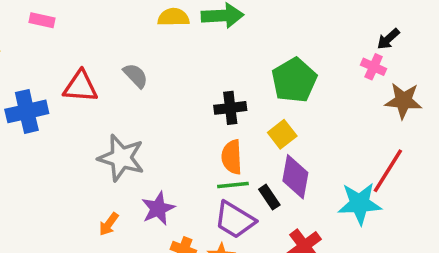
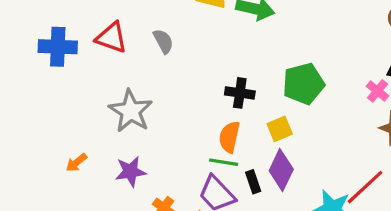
purple star: (158, 209) -> (131, 171), moved
orange arrow: (109, 224) -> (76, 163), moved

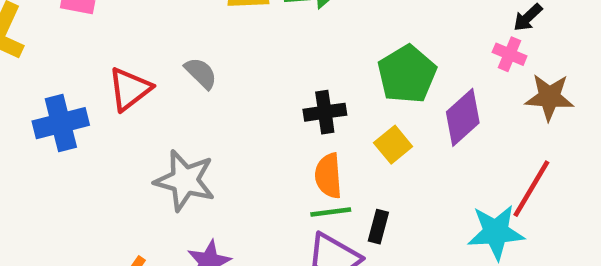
red triangle: (112, 38) -> (130, 89), turned -40
purple diamond: (281, 170) -> (463, 117), moved, turned 39
black rectangle: (253, 182) -> (378, 227), turned 50

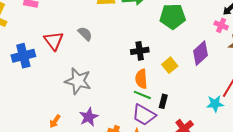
green pentagon: (407, 74) -> (173, 16), moved, turned 30
red triangle: (130, 89) -> (54, 41), turned -30
green line: (331, 212) -> (142, 95), turned 30
cyan star: (496, 232) -> (215, 104), size x0.7

